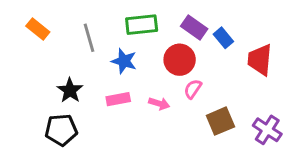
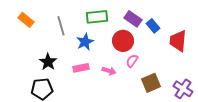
blue star: (124, 61) -> (85, 42), turned 30

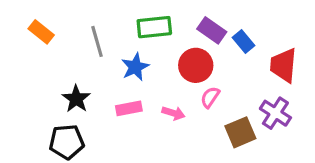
purple cross: (183, 89) -> (275, 113), moved

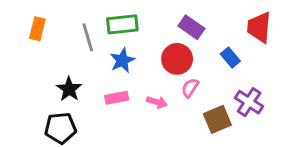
green rectangle: (154, 27) -> (122, 24), moved
orange rectangle: (41, 32) -> (37, 29), turned 65
blue rectangle: (244, 41) -> (230, 57), moved
red trapezoid: (283, 65) -> (259, 27), moved

